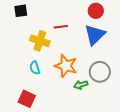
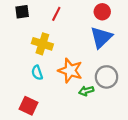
red line: (61, 27) -> (56, 14), moved, turned -56

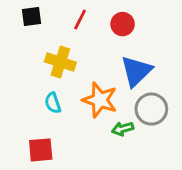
red circle: (102, 12) -> (123, 24), moved
blue triangle: (101, 37) -> (136, 71), moved
red square: (29, 106) -> (41, 150), turned -30

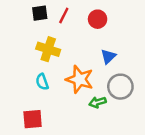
black square: (32, 16) -> (40, 13), moved
blue triangle: (136, 71) -> (108, 56), size x0.6

